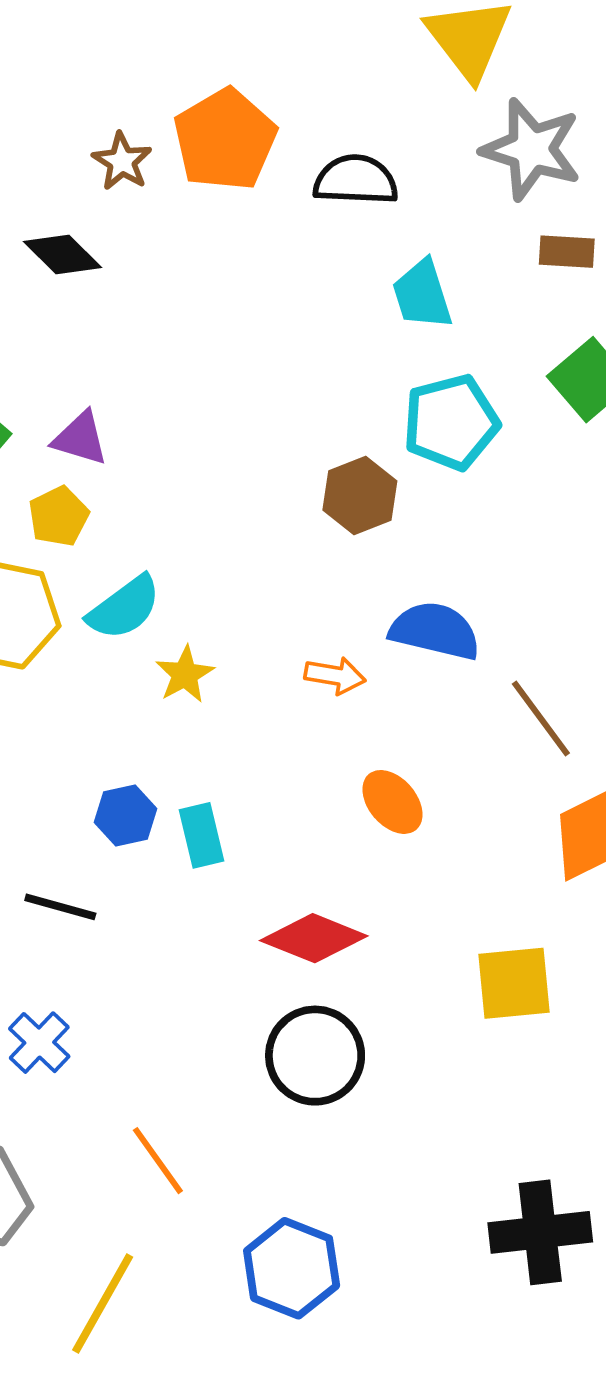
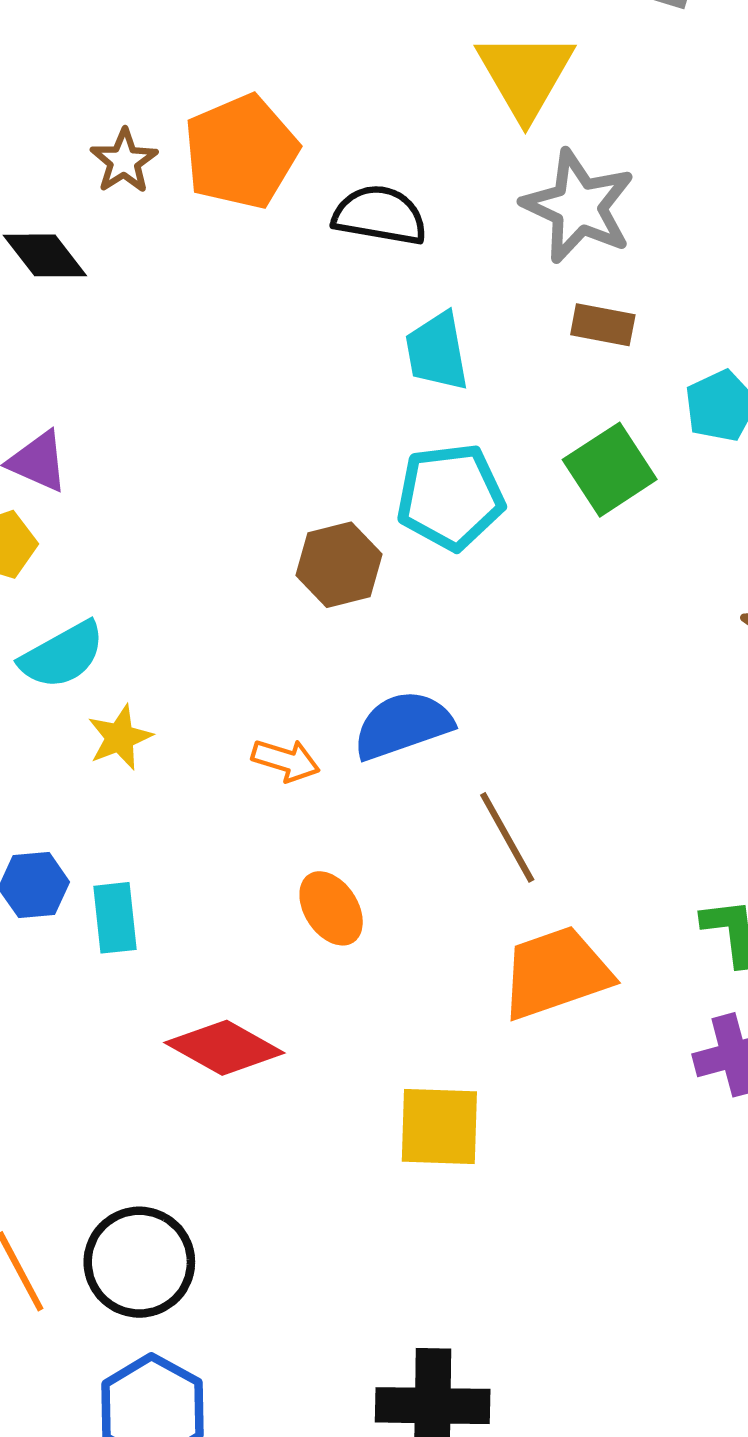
blue semicircle: (435, 631) -> (403, 725), turned -40
black circle: (315, 1056) -> (139, 1262), moved

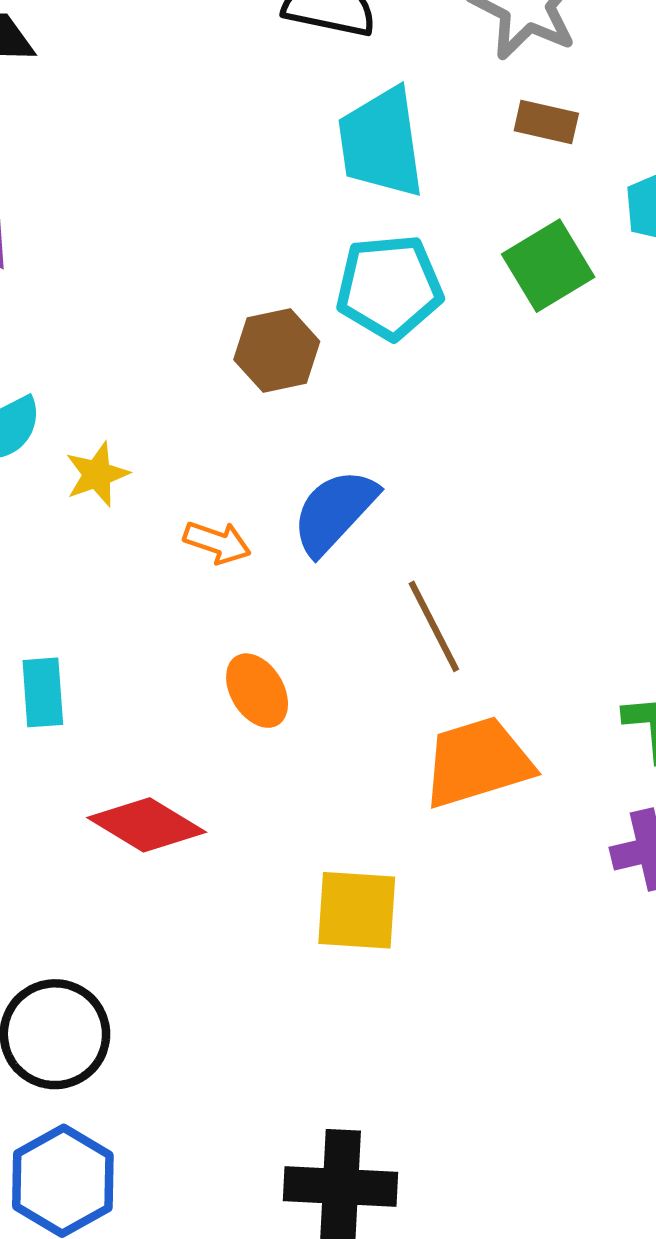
cyan trapezoid: (437, 351) -> (381, 143), size x1.4
blue semicircle: (403, 725) -> (334, 512), turned -30
yellow star: (120, 737) -> (97, 474), moved

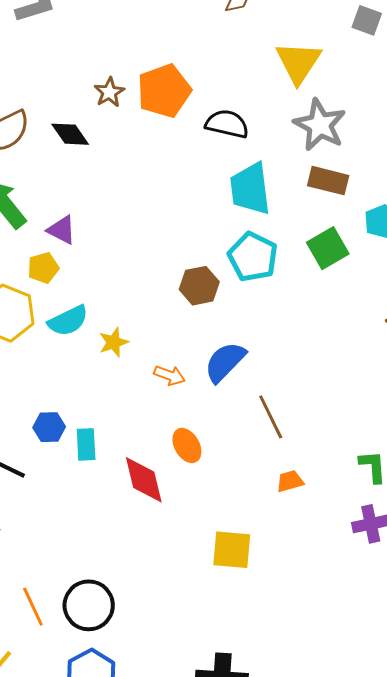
brown rectangle: (546, 122) -> (328, 181), size x1.4
cyan pentagon: (389, 287) -> (253, 257), turned 30
orange trapezoid: (477, 762) -> (290, 481), size x0.5
red diamond: (147, 825) -> (144, 480), moved, turned 44

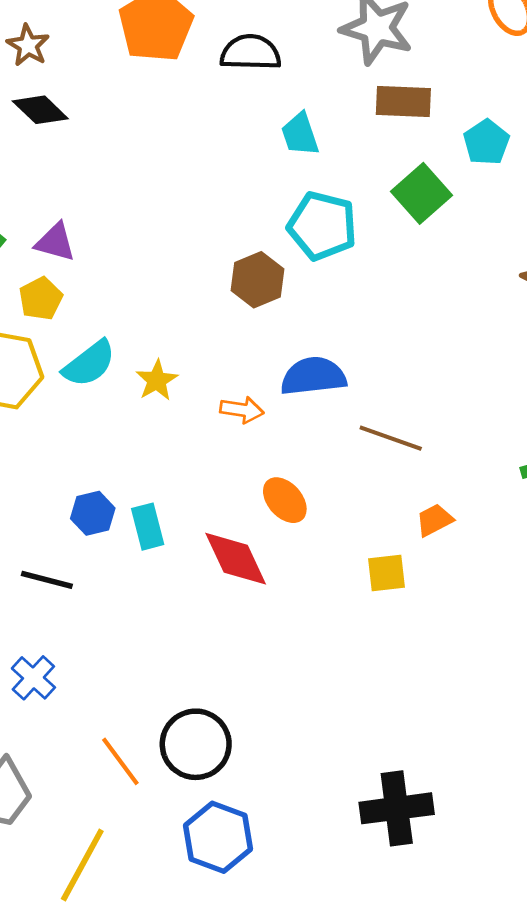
brown star: (109, 92) -> (28, 45), moved
cyan trapezoid: (250, 189) -> (300, 134), size x0.6
blue semicircle: (225, 362) -> (313, 376), turned 51
brown line: (271, 417) -> (391, 438), turned -33
yellow square: (232, 550) -> (386, 573), moved, size x0.7

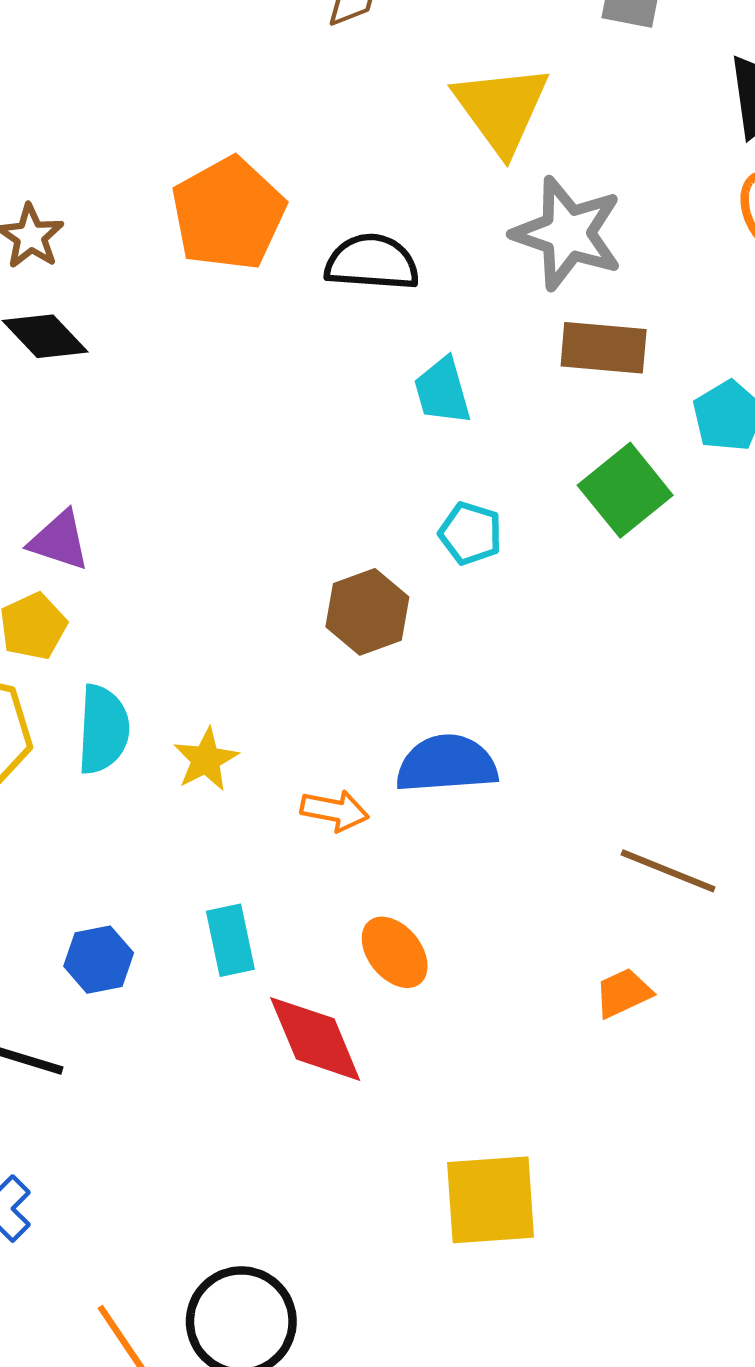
cyan pentagon: (322, 226) -> (470, 533), size x0.6
cyan semicircle: (89, 364) -> (103, 729), turned -52
brown line: (391, 438) -> (668, 871), moved
cyan rectangle: (148, 527) -> (230, 940), moved
yellow square: (386, 573) -> (491, 1200), moved, size x1.6

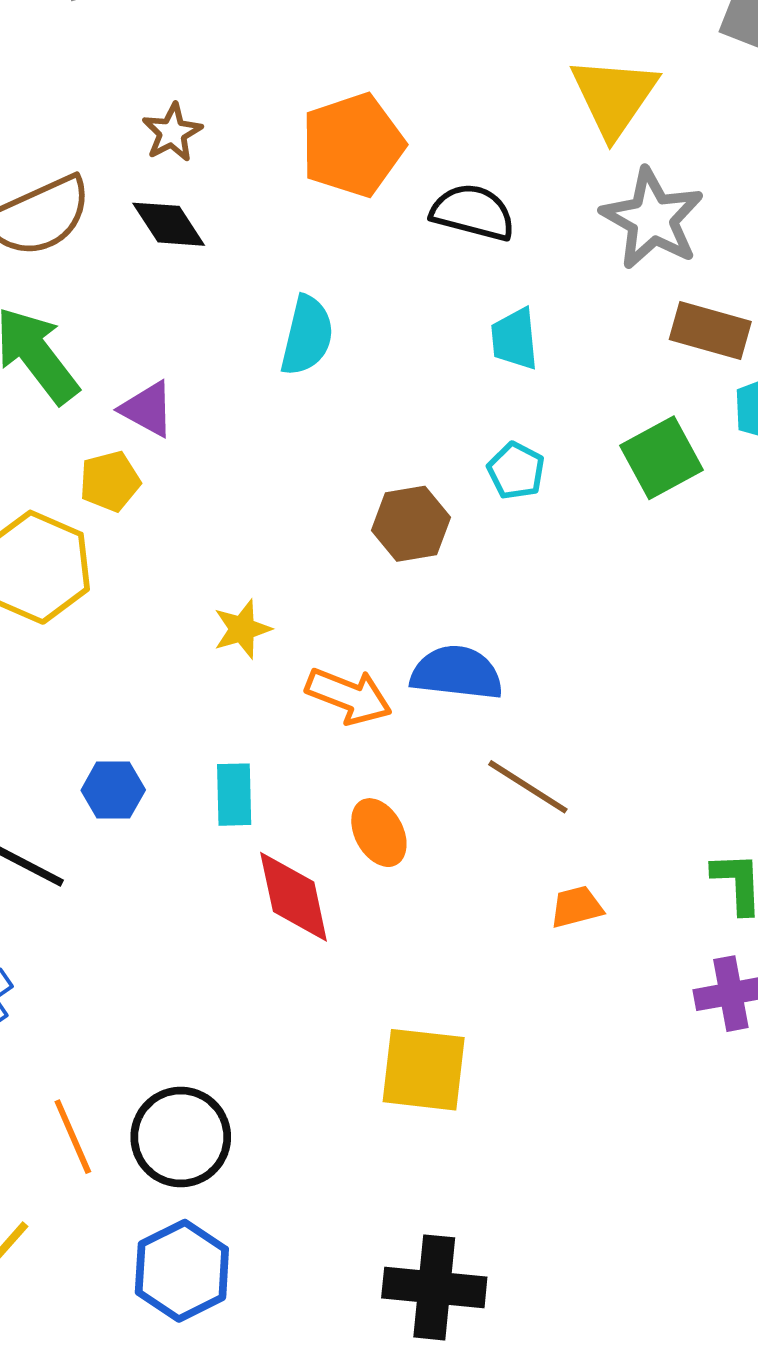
brown rectangle: (604, 348) -> (710, 330), moved
cyan semicircle: (103, 729) -> (307, 336), moved
orange arrow: (335, 811) -> (349, 696), size x1.4
brown line: (668, 871) -> (528, 787), moved

